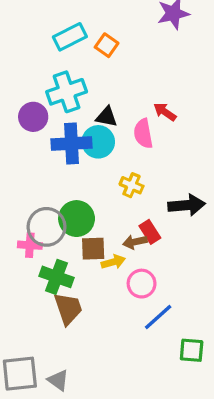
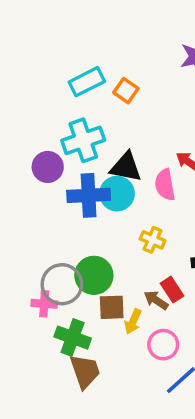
black triangle: (107, 117) -> (126, 167), size x1.4
brown arrow: (135, 242) -> (156, 300), turned 45
yellow arrow: (113, 262) -> (133, 322), turned 130

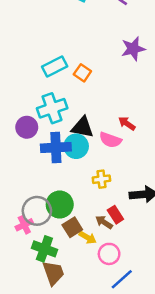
pink semicircle: (165, 185) -> (110, 140), turned -60
yellow cross: (153, 240) -> (101, 179), turned -30
pink cross: (44, 304) -> (24, 225), turned -30
brown square: (112, 307) -> (72, 227), turned -30
yellow arrow: (133, 322) -> (88, 237), turned -84

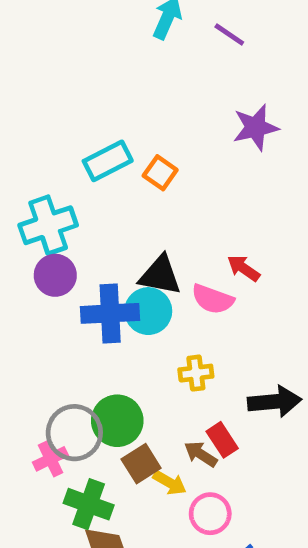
cyan cross: (52, 108) -> (48, 225), moved

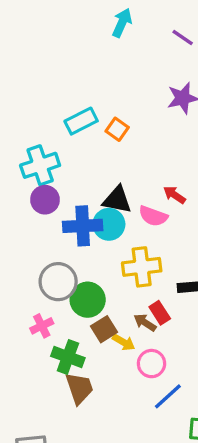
purple line: (229, 35) -> (183, 37), moved
yellow cross: (196, 373) -> (142, 267), size x1.6
gray circle: (74, 433) -> (58, 282), moved

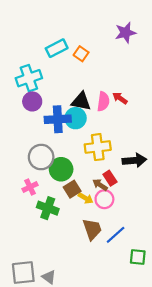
pink semicircle: (153, 216) -> (103, 101), moved, turned -102
pink circle: (151, 364) -> (104, 199), moved
brown trapezoid: (79, 388) -> (92, 229), moved

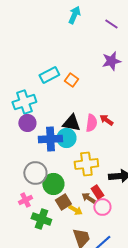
pink circle: (104, 199) -> (102, 207), moved

